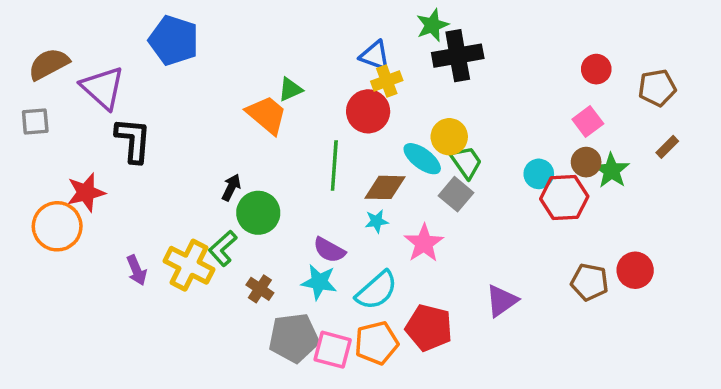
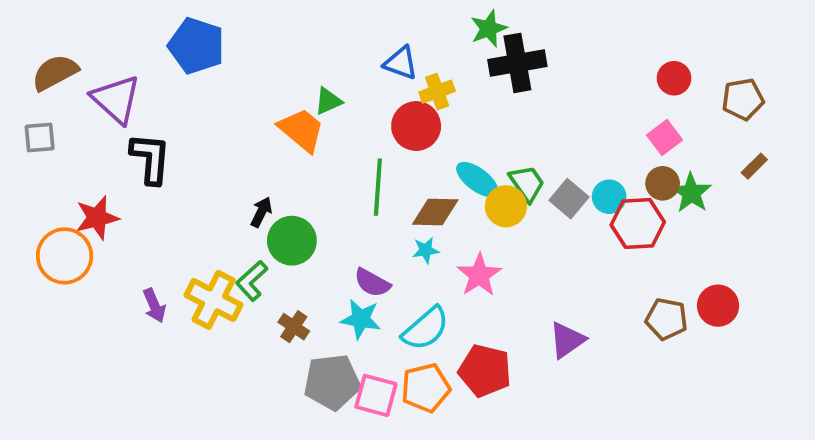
blue triangle: (375, 56) -> (401, 63), moved
yellow circle: (449, 137) -> (506, 206), moved
gray square: (456, 194) -> (569, 199), moved

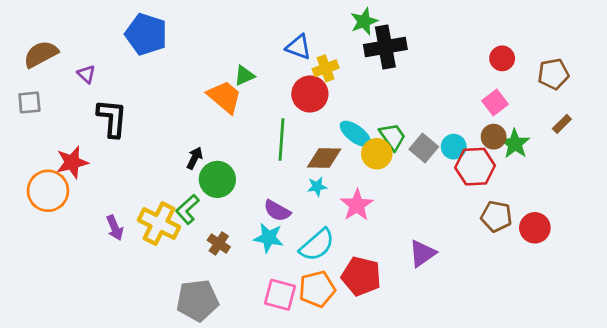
purple triangle: (116, 99) -> (86, 74), size x0.5
brown pentagon: (666, 319) -> (496, 216), moved
gray pentagon: (332, 382) -> (197, 300), moved

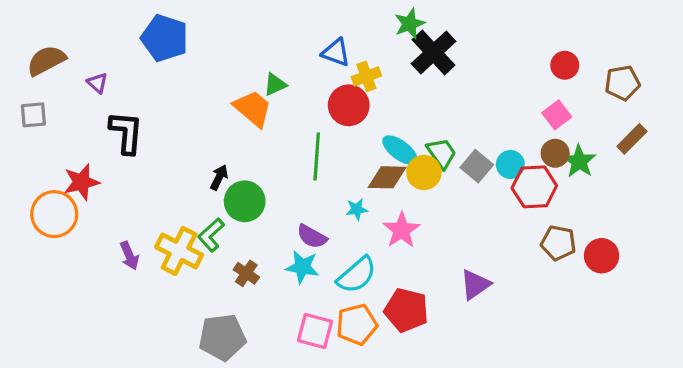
black cross: (385, 47) -> (434, 52), turned -33
brown rectangle: (562, 124) -> (632, 139), size x1.4
brown diamond: (324, 158) -> (387, 177), moved

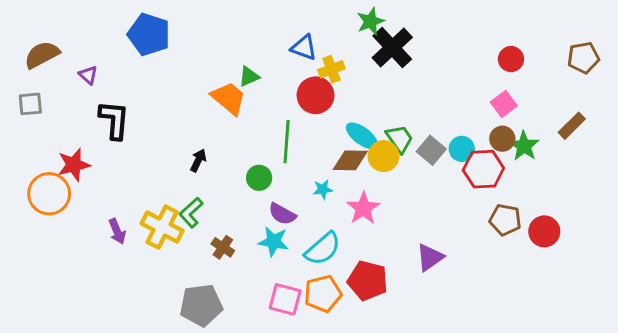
brown pentagon: (622, 83) -> (583, 58), moved
green circle: (245, 201) -> (259, 178), moved, size x0.7

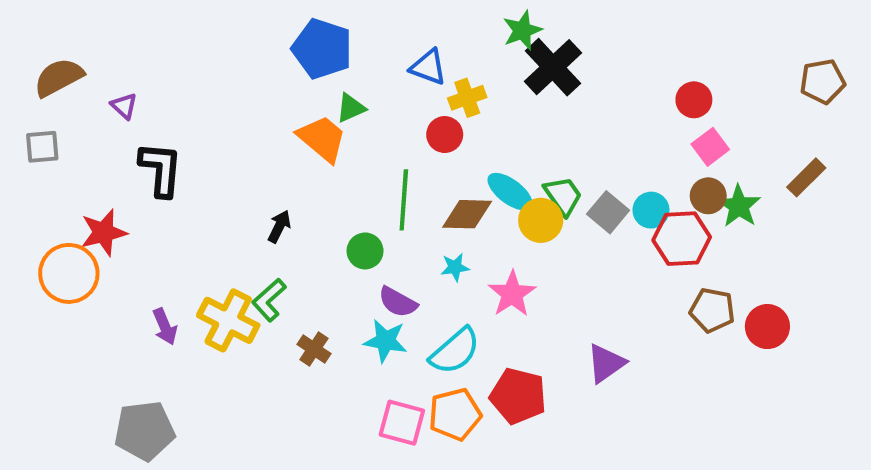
blue pentagon: (149, 34) -> (322, 49), moved
red circle: (511, 59) -> (694, 100), moved
red circle: (316, 95) -> (445, 135), size x0.7
brown diamond: (350, 160) -> (467, 214), moved
gray pentagon: (201, 305) -> (144, 431), moved

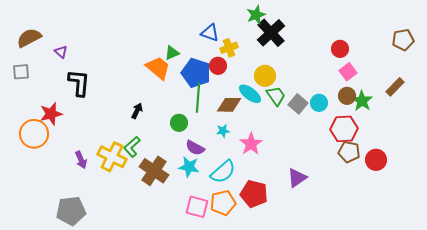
blue pentagon: (322, 49) -> (196, 73), moved
yellow circle: (541, 220) -> (265, 76), moved
red hexagon: (682, 239) -> (344, 129), moved
brown cross: (314, 349) -> (154, 171), size x1.8

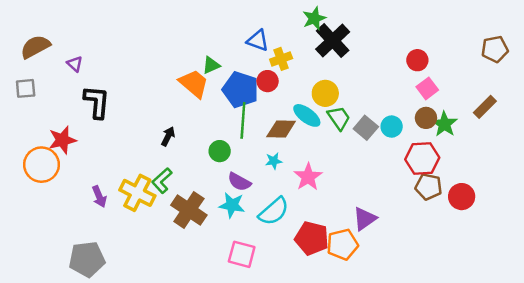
orange pentagon: (223, 203) -> (342, 244), moved

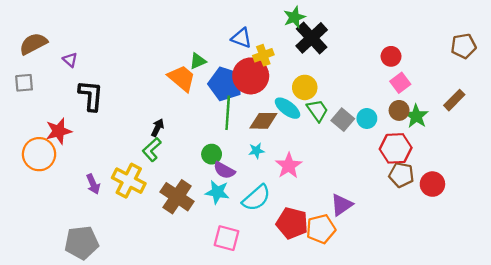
red circle: (268, 81) -> (251, 76), size x1.8
green circle: (220, 151) -> (212, 154), moved
green L-shape: (162, 181) -> (152, 150), moved

